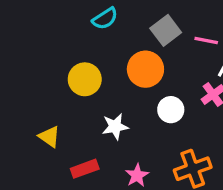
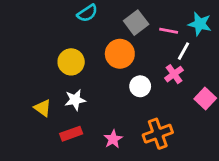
white star: (115, 127) -> (75, 100), moved

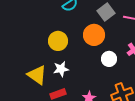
yellow triangle: (43, 108) -> (37, 75), size x1.5

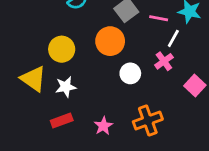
yellow triangle: (37, 75) -> (33, 79), moved

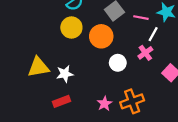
yellow circle: (62, 49) -> (71, 28), moved
yellow triangle: (33, 79) -> (38, 67), turned -45
pink star: (103, 126) -> (105, 104), moved

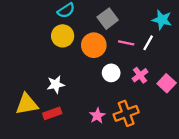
pink line: (141, 18) -> (126, 43), moved
pink cross: (145, 53) -> (140, 75), moved
yellow triangle: (38, 67) -> (27, 104), moved

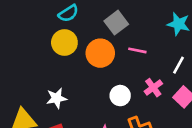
white line: (148, 43) -> (178, 65), moved
white circle: (111, 73) -> (120, 96), moved

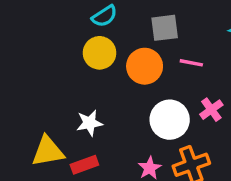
gray square: (116, 23) -> (165, 28), turned 30
white circle: (120, 96) -> (170, 120), size x1.5

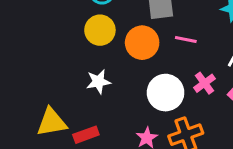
white star: (89, 123) -> (98, 82), moved

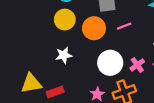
pink line: (186, 40) -> (124, 26), turned -32
pink cross: (205, 83) -> (137, 65), moved

